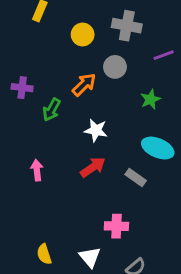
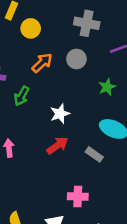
yellow circle: (83, 34) -> (31, 28), moved
orange arrow: (84, 85) -> (42, 63), moved
white star: (96, 130) -> (60, 114), turned -30

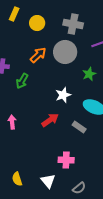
yellow circle: (31, 28) -> (37, 23), moved
gray circle: (76, 59) -> (65, 52), size x1.5
white star: (60, 114) -> (63, 95), moved

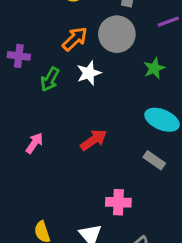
white star: (63, 95) -> (89, 73), moved
pink arrow: (12, 122) -> (34, 143), turned 40
gray rectangle: (79, 127) -> (154, 160), moved

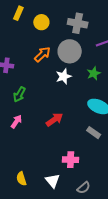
white star: (89, 73) -> (64, 76), moved
green arrow: (50, 79) -> (19, 94), moved

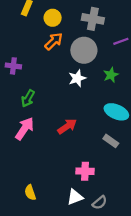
orange arrow: (42, 54) -> (54, 41), moved
pink arrow: (16, 122) -> (25, 129), size x1.5
white triangle: (52, 181) -> (75, 197), moved, turned 49

